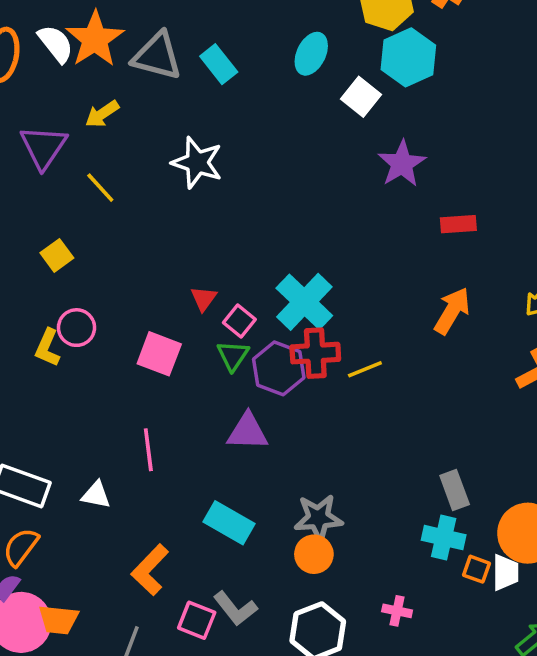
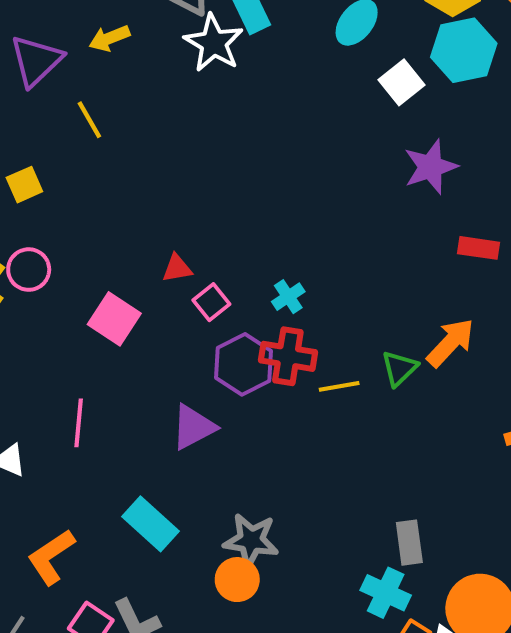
white star: (197, 163) -> (214, 43), moved
red triangle: (204, 299) -> (177, 268), turned 32
cyan cross: (304, 302) -> (288, 297), size x0.5
green triangle: (233, 356) -> (399, 368), moved
purple triangle: (247, 432) -> (193, 427), turned -42

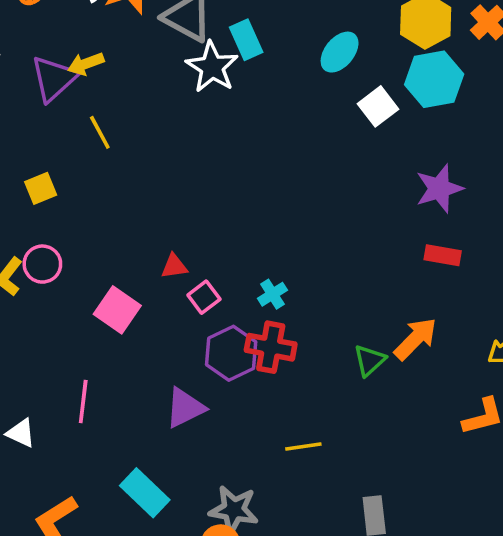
yellow arrow: (109, 38) -> (86, 64), moved
purple star: (431, 167) -> (439, 189), moved
yellow line: (339, 386) -> (303, 446), moved

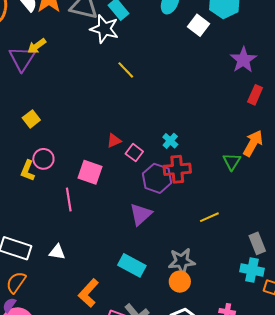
yellow line: (100, 132) -> (126, 70), moved
red rectangle: (443, 255) -> (255, 95), turned -60
pink line: (83, 401) -> (69, 200), moved

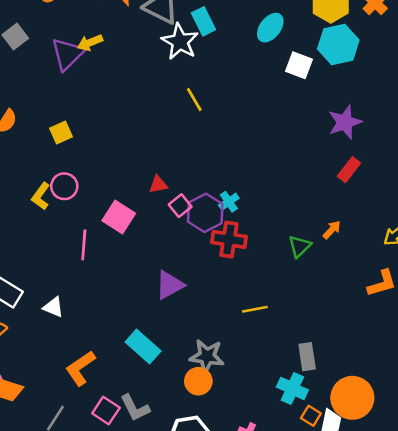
white square: (199, 25) -> (299, 65), turned -30
orange arrow: (253, 143) -> (332, 230), size x0.6
purple hexagon: (157, 178) -> (205, 213), moved

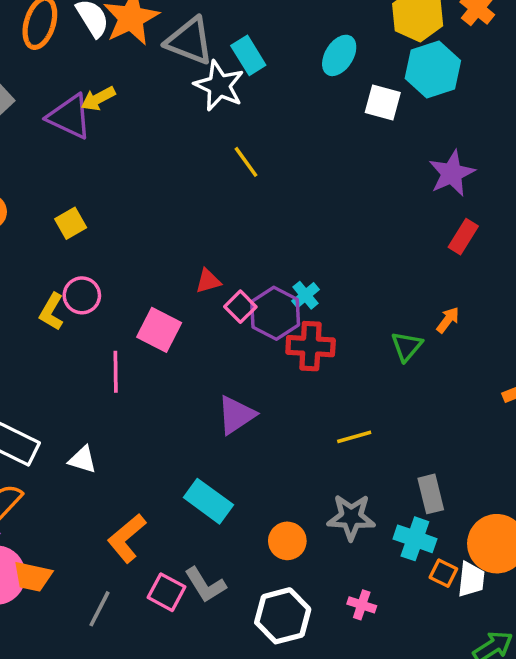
purple triangle: (68, 54) -> (69, 117), turned -45
gray star: (207, 356) -> (351, 517), moved

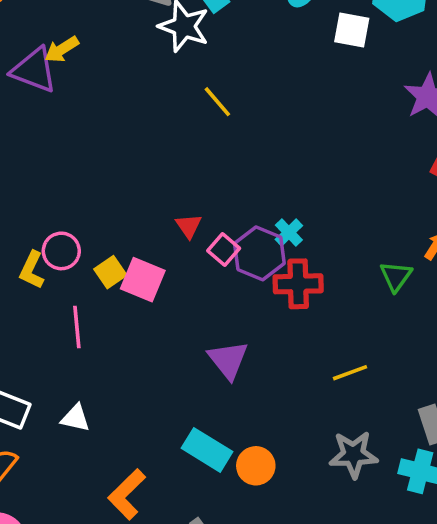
yellow square: (71, 223) -> (110, 272), moved
red triangle: (208, 281) -> (189, 226), turned -44
pink line: (116, 372) -> (77, 327), moved
purple triangle: (236, 415) -> (228, 360), turned -30
orange circle: (287, 541) -> (256, 466), moved

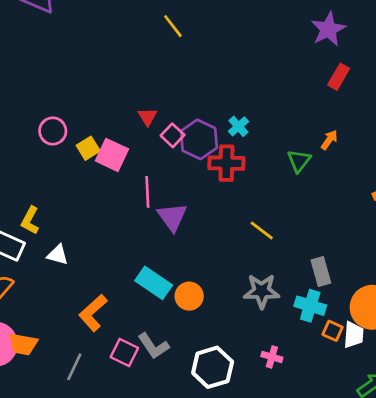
cyan cross: (289, 232) -> (238, 126), moved
yellow L-shape: (32, 270) -> (30, 220), moved
pink line: (77, 327) -> (147, 192), moved
yellow line: (350, 373) -> (262, 230), turned 55

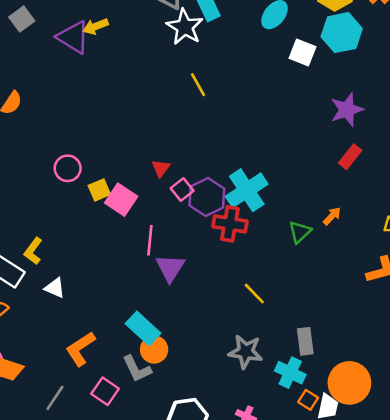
cyan cross: (238, 126) -> (247, 190), size x2.0
orange circle: (189, 296) -> (154, 349), moved
gray L-shape: (153, 346) -> (137, 369), moved

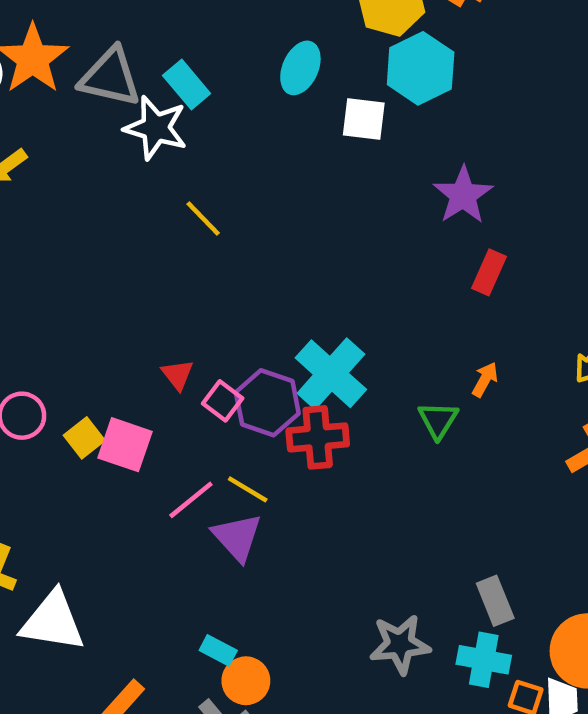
pink line: (150, 240) -> (191, 500), turned 60
white triangle: (55, 288) -> (53, 621), size x1.8
yellow line: (254, 294) -> (248, 489), moved
cyan rectangle: (143, 328) -> (218, 650), size x0.6

